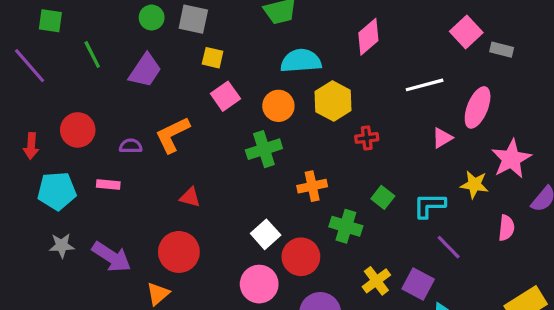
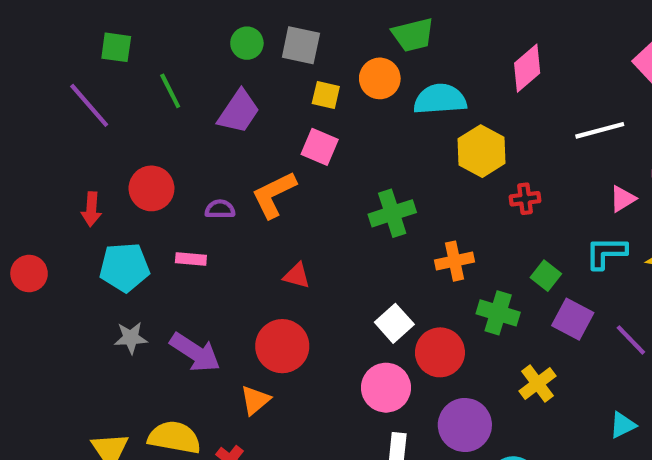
pink square: (225, 96) -> (320, 147), moved, turned -32
orange circle: (278, 106) -> (380, 78), moved
cyan L-shape: (429, 205) -> (606, 253), moved
purple square: (418, 284) -> (573, 319), moved

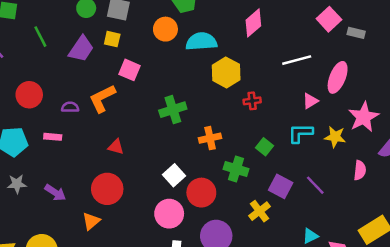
yellow square: (326, 95) -> (112, 39), moved
purple square: (573, 319) -> (281, 186), moved
purple arrow: (195, 352) -> (55, 193), size x0.7

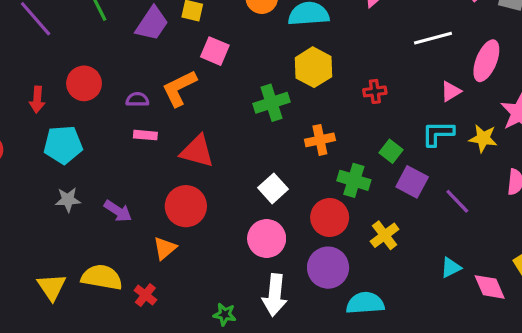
yellow hexagon: (226, 72) -> (313, 67), moved
pink rectangle: (53, 137) -> (145, 135), moved
red triangle: (116, 147) -> (197, 151), size x1.6
purple square: (281, 186) -> (412, 182), moved
red circle: (201, 193) -> (330, 217), moved

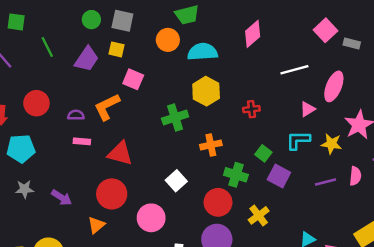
purple line: (457, 201) -> (326, 182), moved, turned -60
pink circle: (267, 238) -> (151, 218), moved

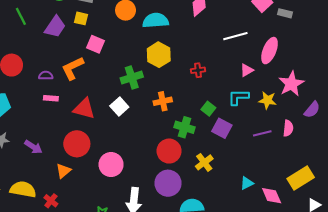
white square: (176, 181) -> (119, 107), moved

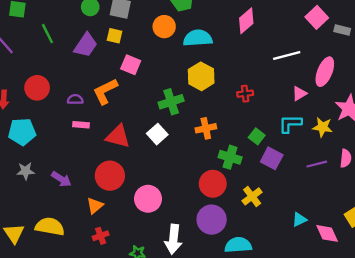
red cross: (51, 201) -> (101, 236), moved, turned 32

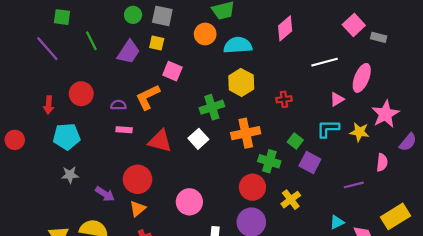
orange cross: (206, 128) -> (246, 133), size x1.4
purple line: (317, 164) -> (354, 185), moved
red circle: (110, 176) -> (138, 179), moved
purple arrow: (61, 179) -> (105, 194), moved

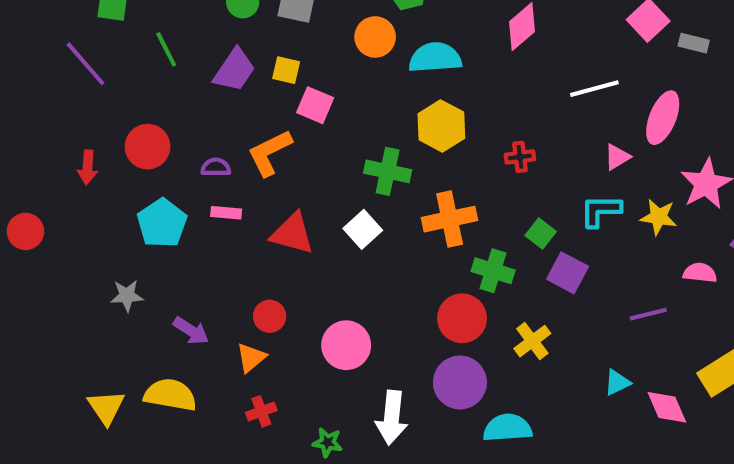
yellow square: (157, 43) -> (286, 70), moved
green cross: (212, 107) -> (388, 171), turned 30
cyan pentagon: (67, 137) -> (162, 223), moved, turned -30
pink semicircle: (382, 162) -> (700, 273), turned -90
red circle: (138, 179) -> (270, 316), moved, size x0.6

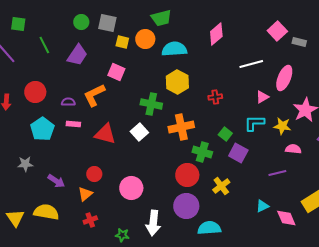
yellow square: (286, 70) -> (122, 42), moved
pink semicircle: (700, 273) -> (293, 149), moved

